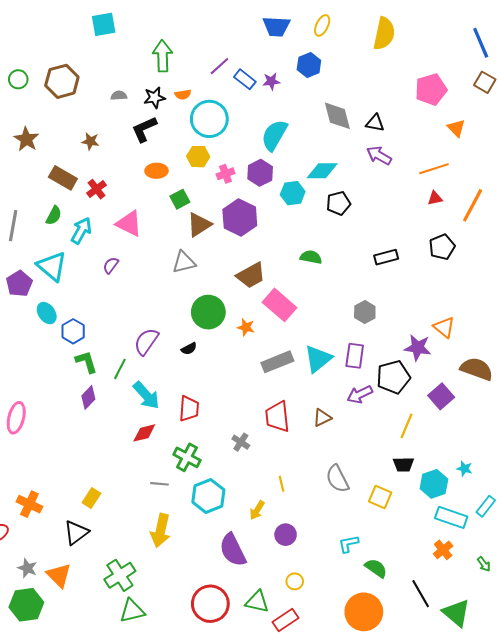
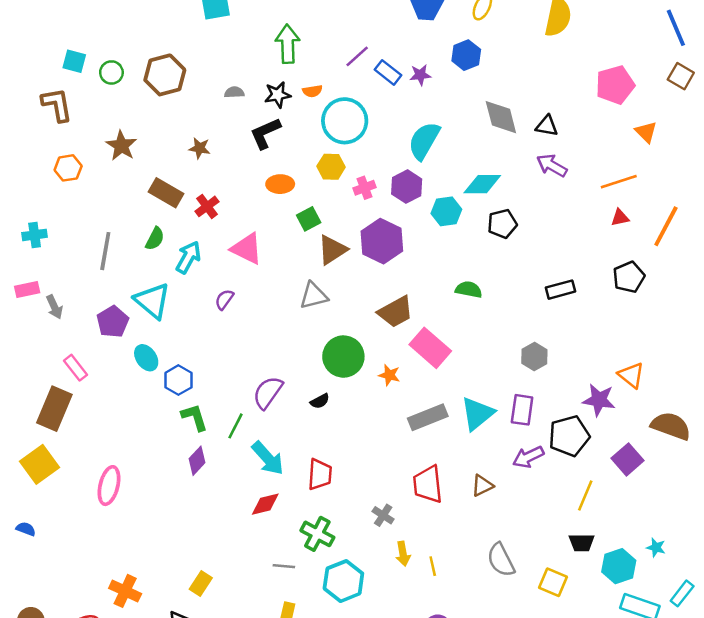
yellow arrow: (257, 510) -> (403, 554), moved, turned -42

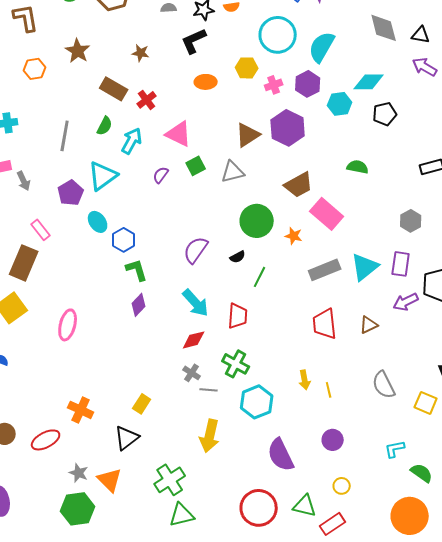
cyan circle: (345, 121) -> (278, 35), moved
green square: (309, 219) -> (196, 166), moved
cyan triangle: (152, 301) -> (103, 176), turned 44
green line: (236, 426) -> (260, 277), moved
gray cross: (383, 515) -> (192, 373), moved

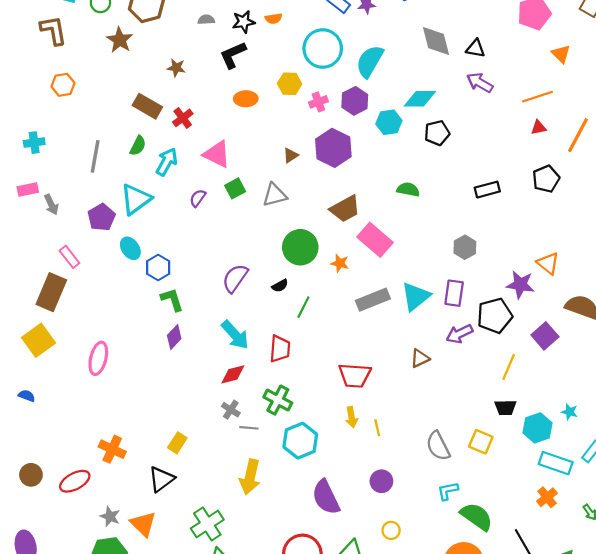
brown star: (78, 51) -> (120, 40), moved
brown triangle: (248, 135) -> (291, 155), size x0.6
red trapezoid: (325, 324) -> (355, 375), moved, turned -80
gray semicircle: (384, 385) -> (438, 446), moved
green semicircle: (422, 473) -> (477, 516), size x1.4

